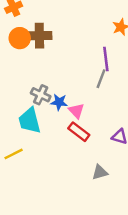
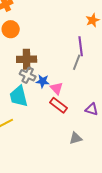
brown cross: (39, 36) -> (27, 59), moved

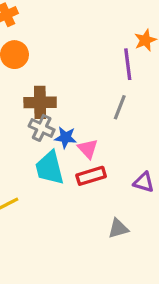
purple line: (81, 46) -> (128, 64), moved
cyan trapezoid: (19, 96) -> (50, 168), moved
red rectangle: (59, 105) -> (91, 176), turned -54

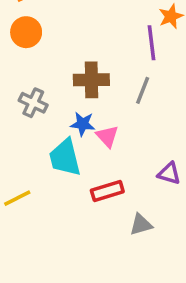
brown cross: (40, 102) -> (91, 80), moved
gray cross: (42, 128) -> (33, 103), moved
red rectangle: (91, 176) -> (107, 191), moved

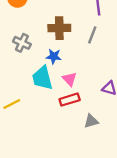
pink triangle: (107, 136) -> (70, 79), moved

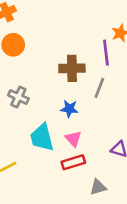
brown cross: (59, 28) -> (72, 68), moved
blue star: (54, 56) -> (69, 109), moved

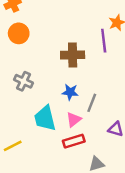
gray line: (99, 88) -> (92, 103), moved
pink triangle: (73, 139) -> (74, 120), turned 35

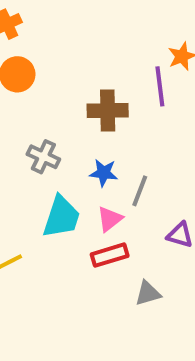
gray cross: (23, 81) -> (43, 157), moved
cyan trapezoid: (45, 118) -> (61, 217), turned -148

